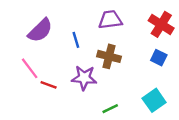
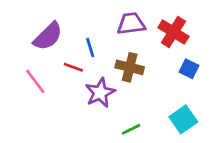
red cross: (161, 24) -> (173, 32), moved
purple star: (84, 78) -> (100, 93), turned -30
red line: (49, 85) -> (73, 67), moved

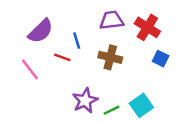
purple star: (100, 93) -> (85, 101), moved
cyan square: (183, 119) -> (141, 105), moved

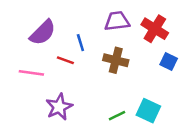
pink line: (30, 69) -> (31, 73), turned -45
purple star: (85, 101) -> (59, 107), moved
cyan square: (141, 105) -> (148, 111), turned -30

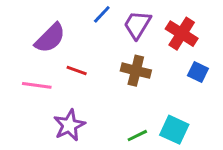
purple trapezoid: (117, 21) -> (137, 25), turned -52
blue line: (80, 43) -> (102, 14), moved, turned 60

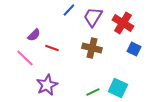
purple semicircle: (50, 38) -> (34, 35), moved, size x0.6
pink line: (37, 85) -> (25, 58), turned 36

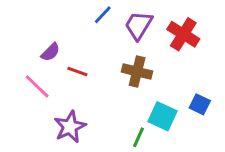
blue square: (134, 49) -> (200, 104), moved
cyan square: (118, 88) -> (162, 116), moved
green line: (93, 92) -> (139, 137), turned -40

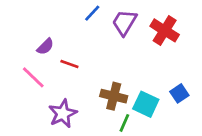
brown cross: (137, 72) -> (114, 96), moved
blue square: (200, 104) -> (179, 93), turned 30

